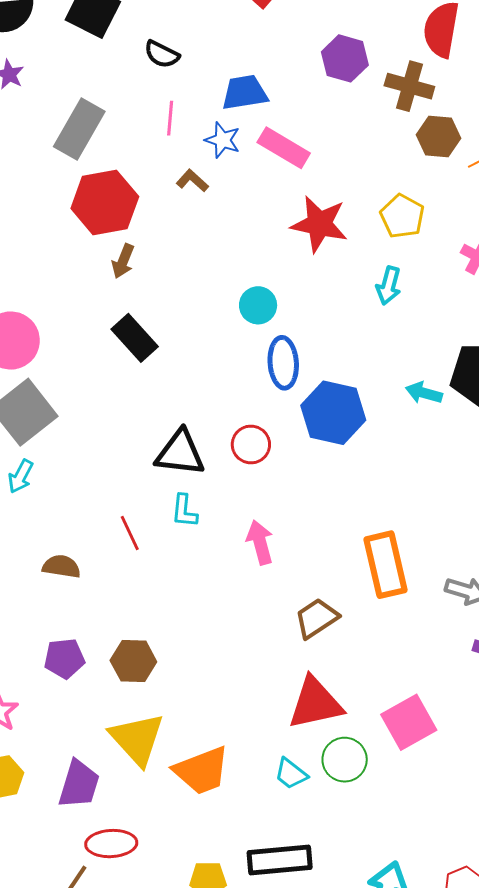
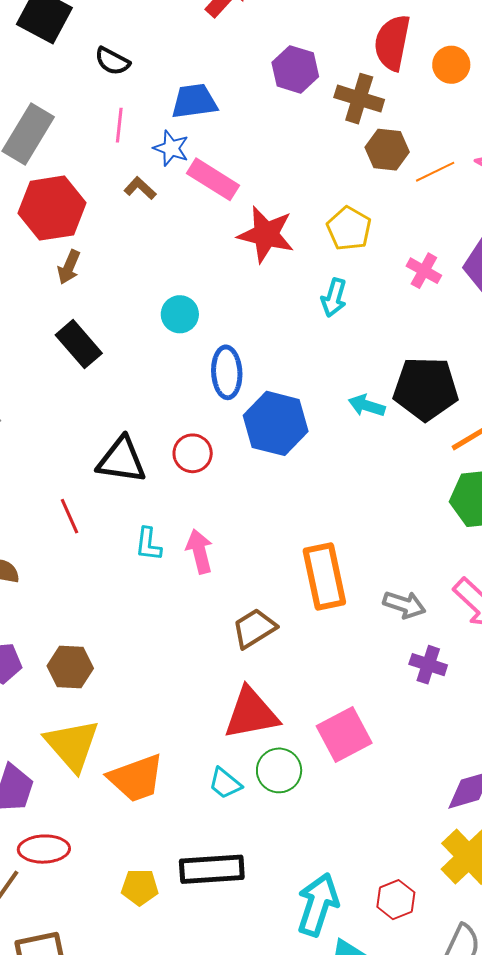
pink rectangle: (284, 148) -> (213, 179), moved
cyan circle: (258, 305) -> (180, 314), moved
cyan L-shape: (184, 511) -> (148, 544), moved
red line: (130, 533) -> (69, 516), moved

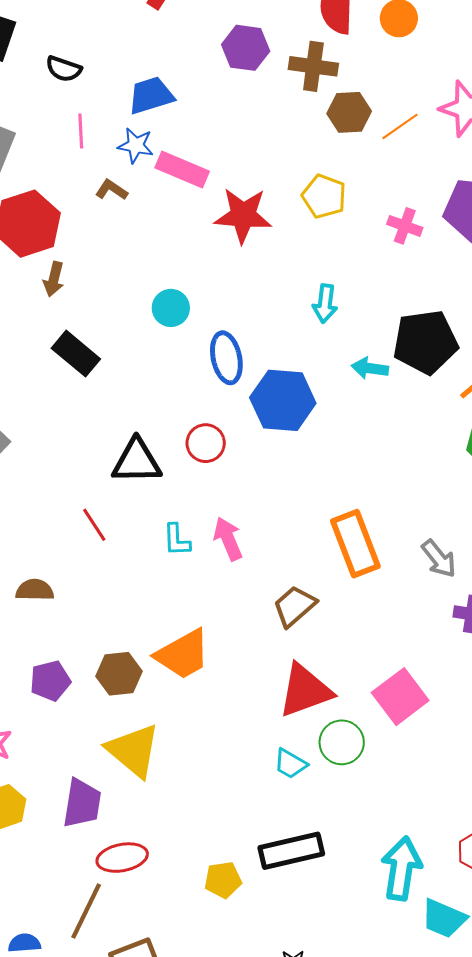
cyan arrow: (334, 298) -> (325, 303), moved
gray arrow: (404, 605) -> (439, 559), turned 42
orange trapezoid: (136, 778) -> (183, 654), moved

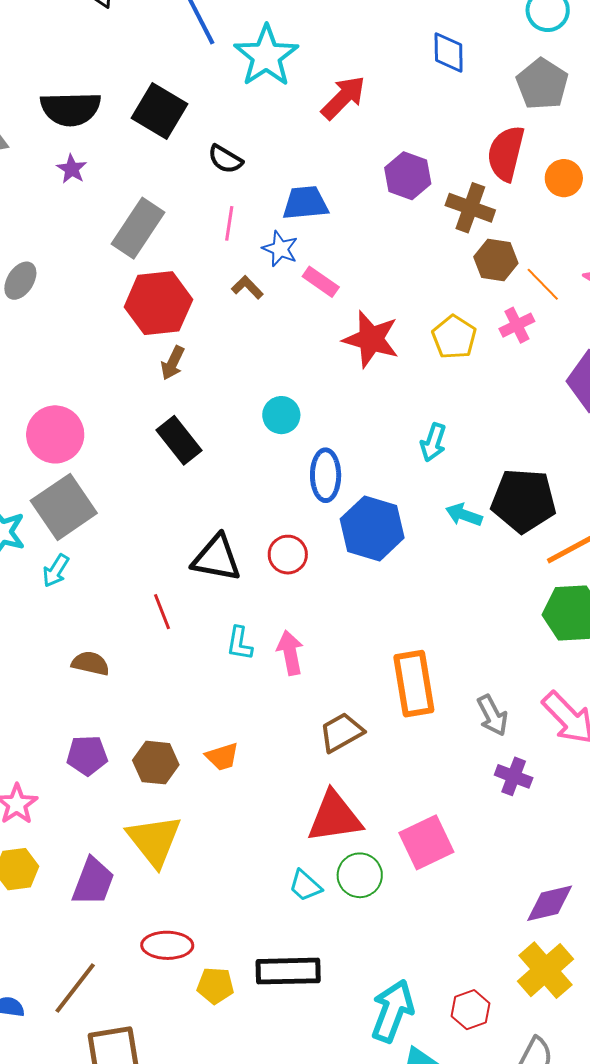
orange line: (400, 126) -> (543, 284), turned 69
pink rectangle: (182, 169) -> (321, 282), size x0.7
pink cross: (405, 226) -> (517, 325), moved, turned 32
orange trapezoid: (183, 654) -> (222, 757), size x0.6
red ellipse: (122, 858) -> (167, 945), moved

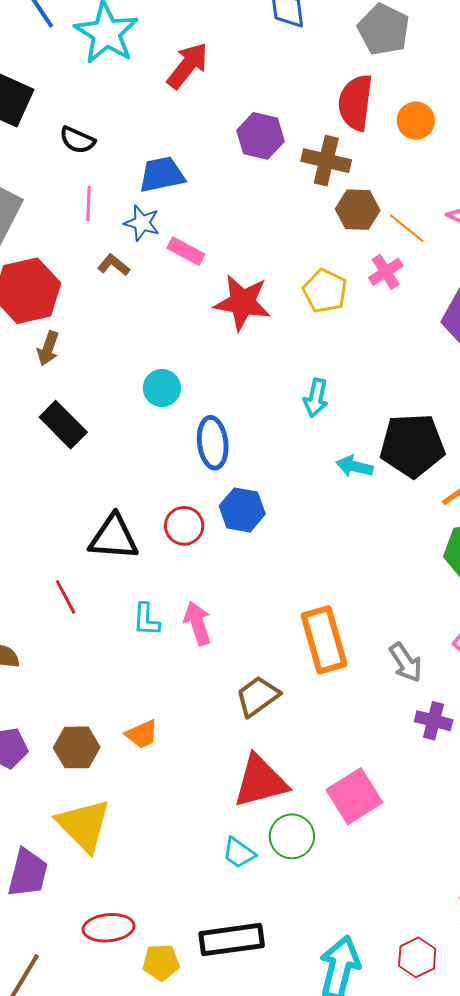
blue hexagon: (372, 528) -> (242, 510), moved, size x0.7

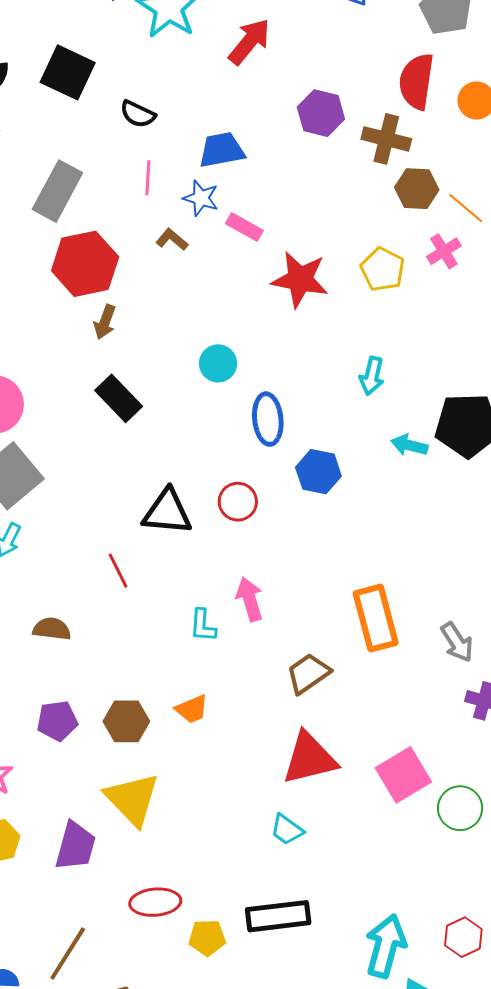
blue hexagon: (242, 510) -> (318, 472), moved
cyan L-shape: (146, 620) -> (203, 626), moved
green circle: (292, 836) -> (460, 808), moved

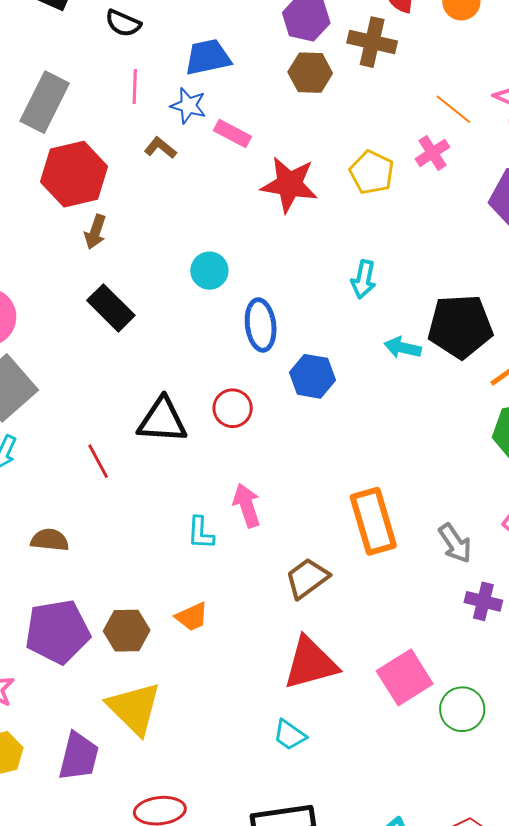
brown hexagon: (417, 189) -> (310, 73), moved
red line: (118, 571) -> (98, 461), moved
purple pentagon: (57, 721) -> (57, 632), size x1.6

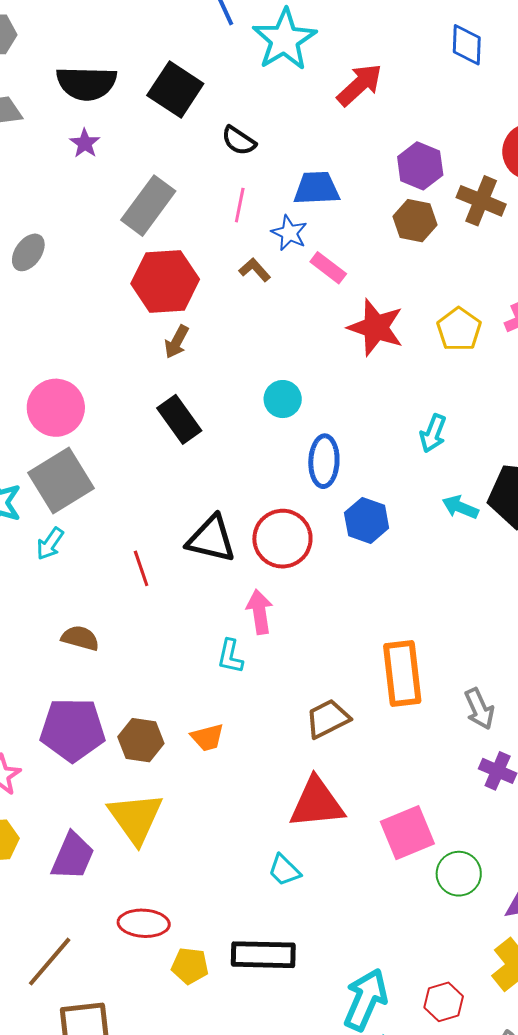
red circle: (233, 408) -> (282, 539), size x1.5
pink arrow: (247, 505) -> (260, 612), moved

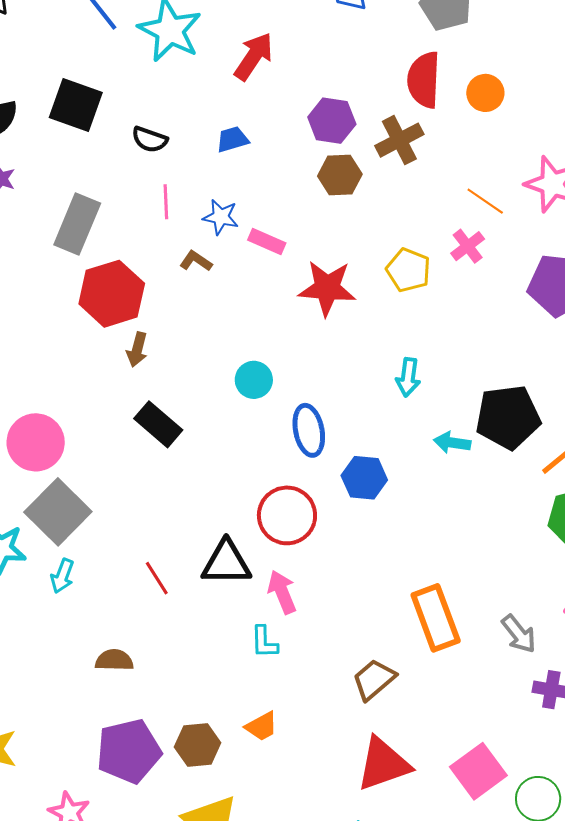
blue trapezoid: (317, 188) -> (232, 139), moved, size x0.7
brown cross: (481, 201) -> (399, 140), turned -36
black triangle: (211, 539) -> (226, 563), moved

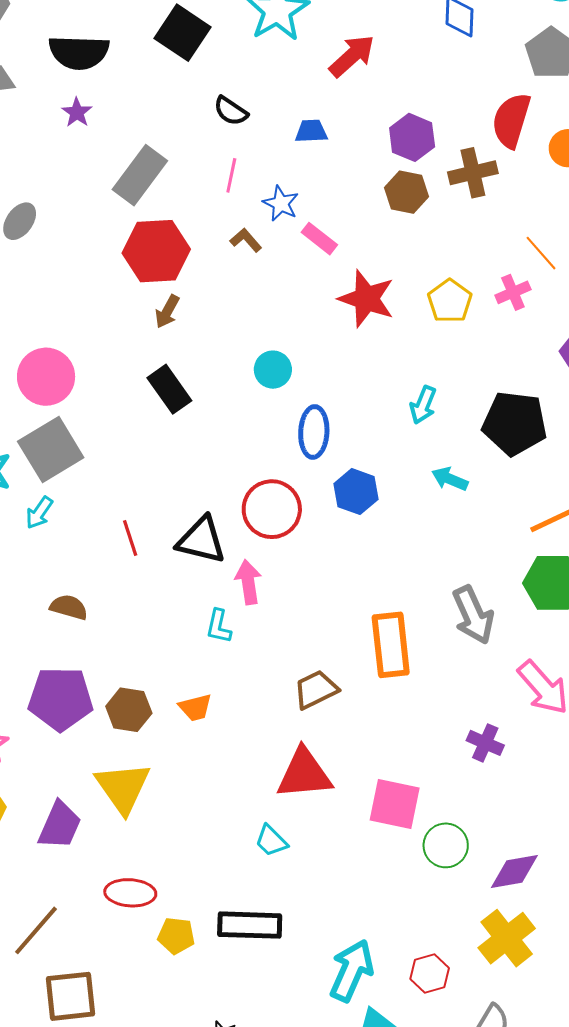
black square: (76, 105) -> (182, 33), moved
black pentagon: (508, 417) -> (515, 423), moved
gray arrow: (519, 634) -> (473, 615), moved, size x1.4
pink square: (478, 771) -> (395, 804), turned 34

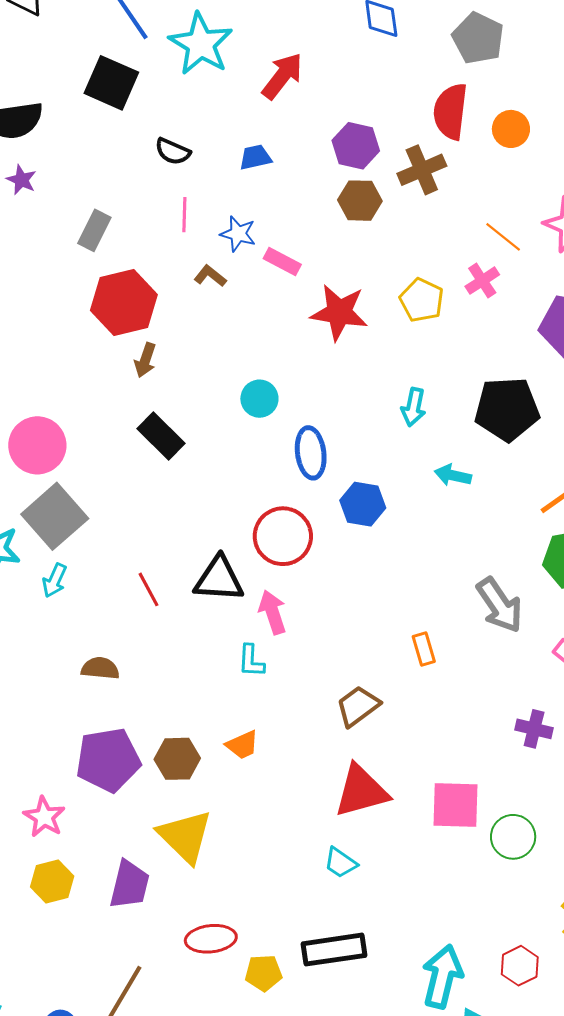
gray rectangle: (140, 175) -> (94, 230), size x0.7
orange rectangle: (391, 645) -> (424, 649), size x0.5

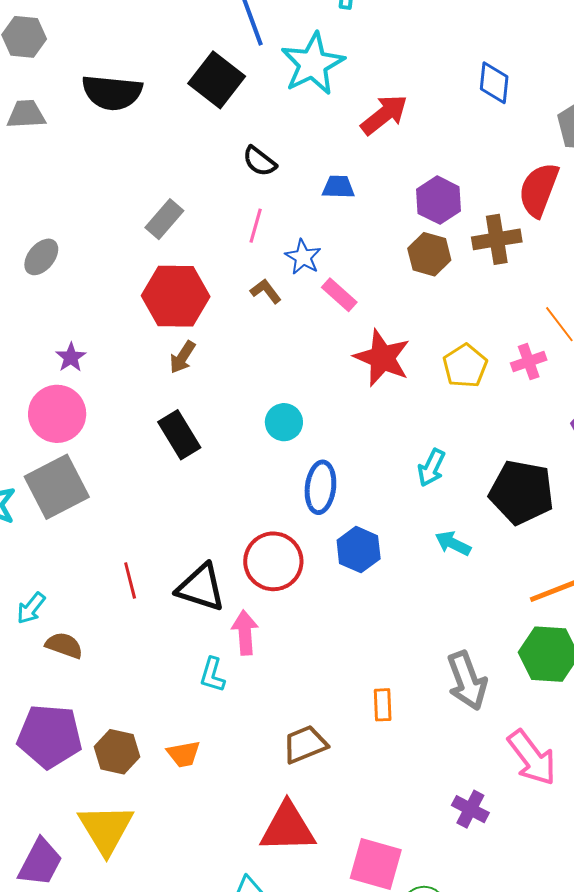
purple star: (21, 180) -> (71, 357), moved
cyan arrow: (55, 580) -> (31, 608), moved

